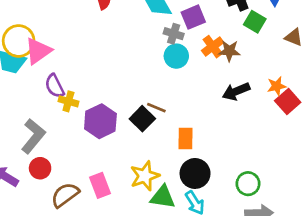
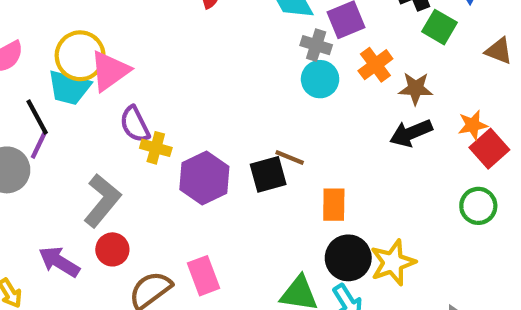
brown star: (229, 51) -> (416, 88), moved
black square: (142, 119) -> (268, 174), turned 30
yellow star: (145, 176) -> (393, 263), moved
green circle: (248, 184) -> (478, 206), moved

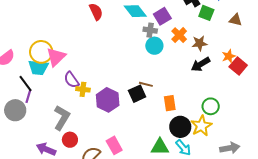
green circle: (478, 206) -> (211, 106), moved

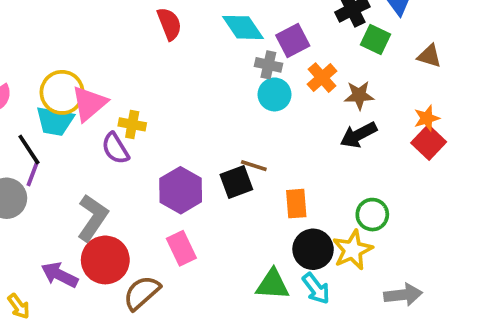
orange star: (229, 56) -> (427, 118), moved
yellow cross: (83, 89) -> (132, 124), moved
red circle: (70, 140) -> (105, 260), size x1.6
pink rectangle: (114, 145) -> (181, 248), moved

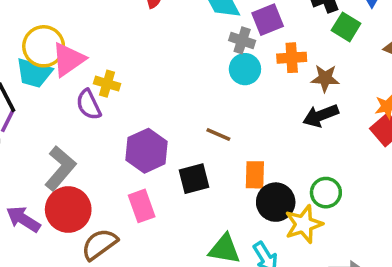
orange cross: (322, 78) -> (292, 58), turned 32
black square: (236, 182) -> (194, 179), moved
black circle: (313, 249) -> (276, 202), moved

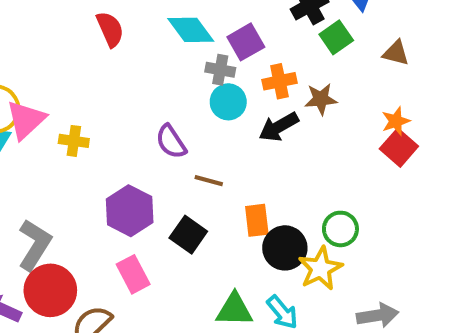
green square: (346, 27) -> (336, 37), turned 32
purple semicircle: (89, 105) -> (171, 142), moved
black arrow: (321, 116) -> (279, 127), moved
black square: (194, 179) -> (188, 235), turned -32

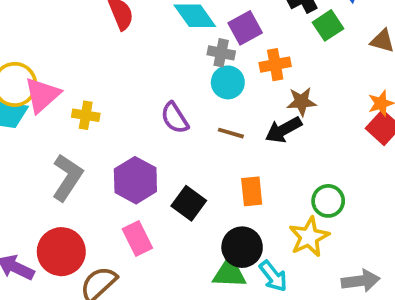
brown star: (321, 99) -> (301, 102), moved
black arrow: (279, 127) -> (283, 130), moved
brown line: (209, 181) -> (231, 133), moved
gray L-shape: (35, 245) -> (67, 177), moved
black circle: (285, 248) -> (242, 247), moved

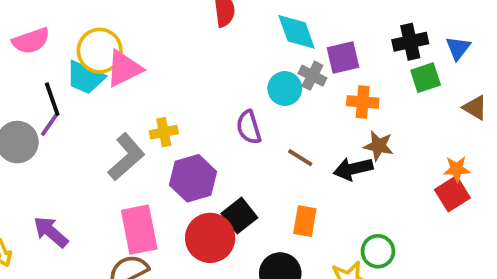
cyan circle: (228, 82) -> (285, 89), moved
yellow cross: (86, 115) -> (164, 132), moved, turned -36
pink rectangle: (137, 239) -> (139, 230), moved, size x1.4
red circle: (61, 252) -> (210, 238), moved

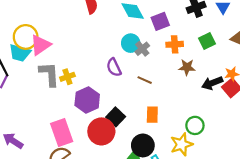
gray cross: (312, 76) -> (142, 49), moved, turned 32
green square: (426, 78) -> (207, 41), moved
gray L-shape: (126, 157) -> (49, 74), moved, turned -44
black arrow: (353, 169) -> (212, 83), moved

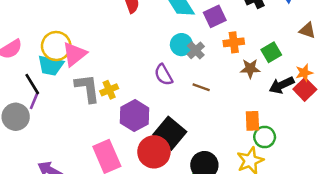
green square: (207, 41) -> (271, 52), moved
orange rectangle: (152, 115) -> (252, 121), moved
black square: (116, 117) -> (170, 133), size x1.4

